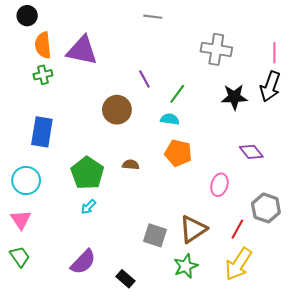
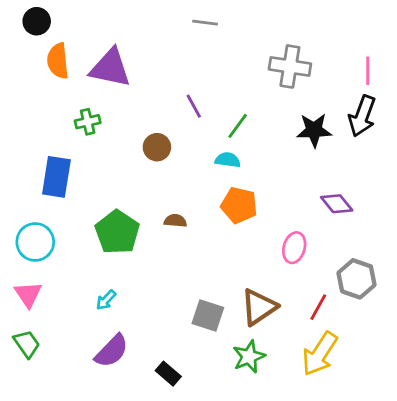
green cross: (43, 75) -> (88, 122), moved
brown circle: (117, 110) -> (157, 147), size x0.7
cyan arrow: (88, 207) -> (106, 300), moved

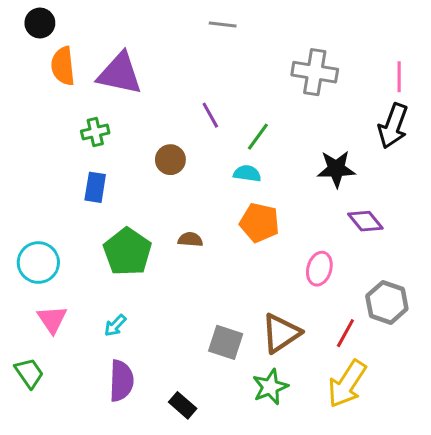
black star: (314, 130) -> (336, 169), moved
blue rectangle: (56, 177) -> (95, 187), moved, size x0.7
pink triangle: (28, 294) -> (52, 319), moved
purple semicircle: (112, 351) -> (121, 381), turned -42

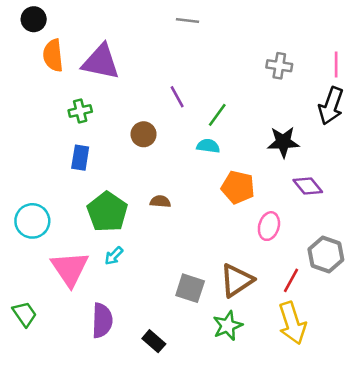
gray cross: (315, 72) -> (279, 66), moved, size x0.7
orange pentagon: (259, 223) -> (238, 187), moved
pink triangle: (52, 319) -> (70, 269), moved, size x1.5
cyan arrow: (115, 325) -> (114, 256), moved
yellow arrow: (347, 384) -> (292, 323), turned -51

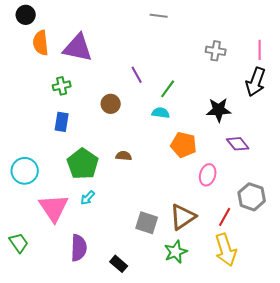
gray line: (187, 20) -> (159, 16), moved

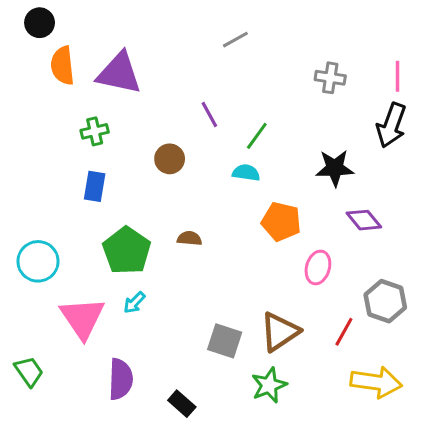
gray line: (159, 16) -> (235, 40), moved, turned -36
yellow arrow: (226, 250) -> (376, 382), moved, turned -64

